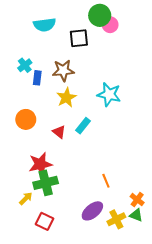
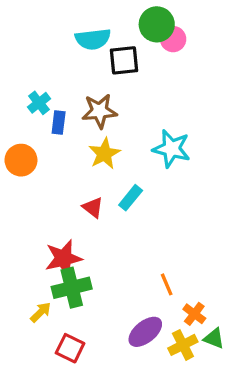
cyan semicircle: (45, 25) -> (93, 39), moved
orange circle: (26, 119) -> (21, 160), moved
orange cross: (137, 200) -> (194, 314), moved

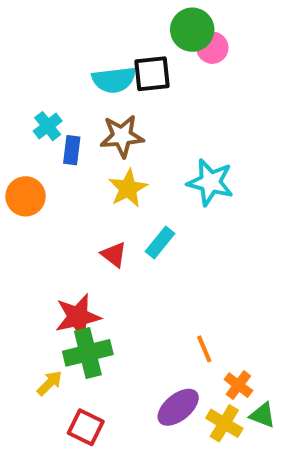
cyan semicircle: (93, 39) -> (114, 80), moved
yellow cross: (183, 345) -> (224, 423), turned -32

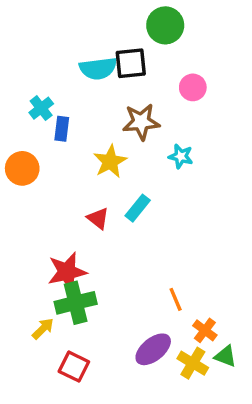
pink circle: (212, 48) -> (193, 87), moved
brown star: (122, 136) -> (141, 122), moved
cyan star: (210, 182) -> (181, 156), size x0.6

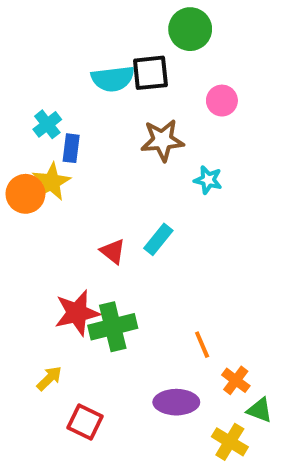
yellow star: (110, 162) -> (51, 182), moved
green cross: (76, 303) -> (113, 327), moved
purple ellipse: (153, 349) -> (176, 402), turned 39
yellow cross: (193, 363) -> (230, 442), moved

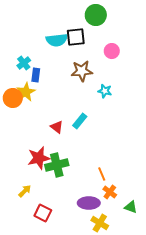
orange cross: (236, 380) -> (110, 192), moved
yellow cross: (230, 442) -> (100, 223), moved

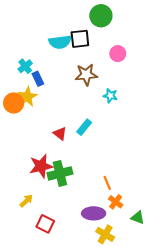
blue rectangle: (36, 75) -> (38, 79), turned -32

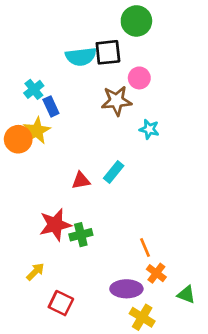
pink circle: (118, 54) -> (139, 78), moved
red triangle: (60, 133) -> (81, 181), turned -48
green cross: (60, 173) -> (81, 235), size x0.7

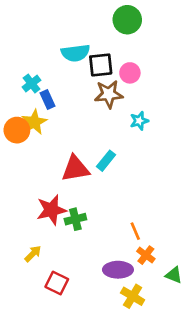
black square: (108, 52) -> (101, 65), moved
cyan star: (149, 129) -> (139, 121), turned -30
red triangle: (81, 181) -> (75, 169), size x1.6

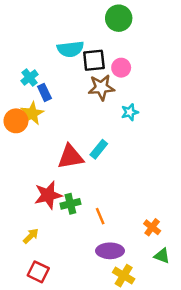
orange line: (135, 231) -> (100, 216), moved
orange cross: (146, 255) -> (152, 227), moved
red square: (57, 283) -> (38, 272), moved

